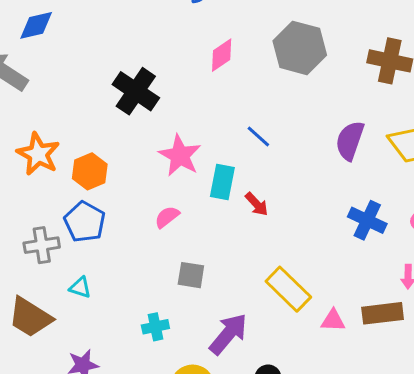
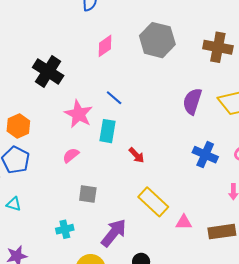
blue line: (258, 136) -> (114, 98), moved
red arrow: (257, 204) -> (136, 155), moved
brown rectangle: (383, 313) -> (222, 232), moved

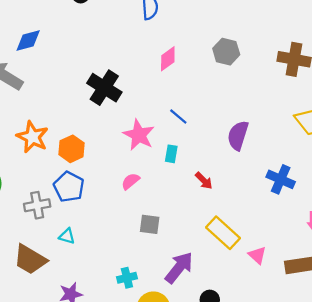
gray hexagon: (157, 40) -> (226, 52), size x0.7
purple semicircle: (192, 101) -> (238, 135), moved
cyan rectangle: (107, 131) -> (171, 154), size x0.7
pink triangle: (184, 222) -> (257, 255), turned 42
cyan cross: (65, 229) -> (127, 278), moved

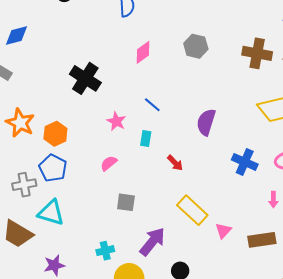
pink star: (139, 135) -> (116, 121), size x0.7
cyan triangle: (67, 236) -> (51, 213), size x1.8
pink triangle: (257, 255) -> (223, 231), turned 30

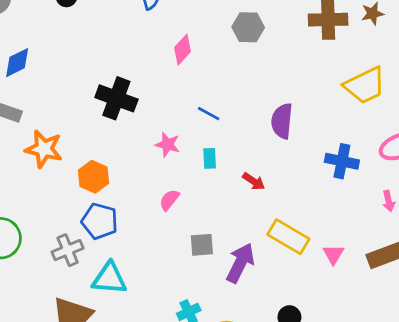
orange star: (20, 123) -> (44, 149), moved
purple arrow: (152, 242) -> (240, 263), moved

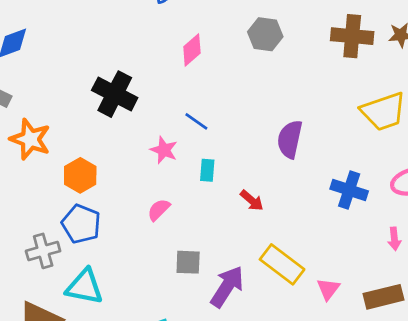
blue line: (209, 114) -> (196, 121), moved

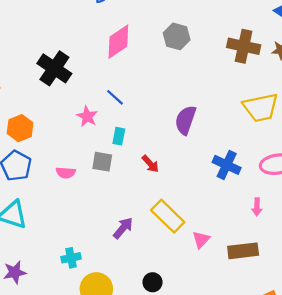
pink diamond: (192, 50) -> (118, 42), size x1.4
pink semicircle: (159, 210) -> (66, 173), moved, turned -138
gray square: (188, 262) -> (102, 162), moved
purple arrow: (227, 287) -> (123, 228), size x0.7

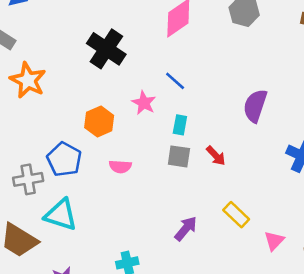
orange hexagon: (20, 128) -> (99, 121), moved
gray square: (102, 162) -> (179, 156), moved
yellow rectangle: (168, 216) -> (236, 215), size x0.7

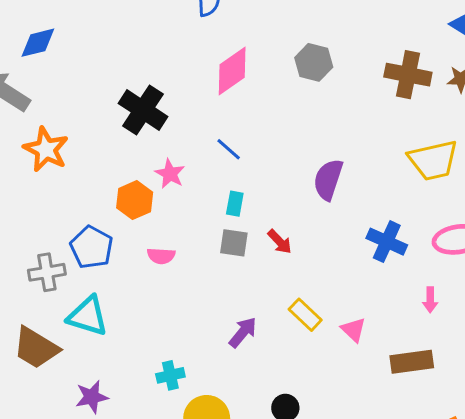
pink star: (144, 103) -> (170, 174), moved
pink triangle: (274, 241) -> (353, 330), moved, turned -30

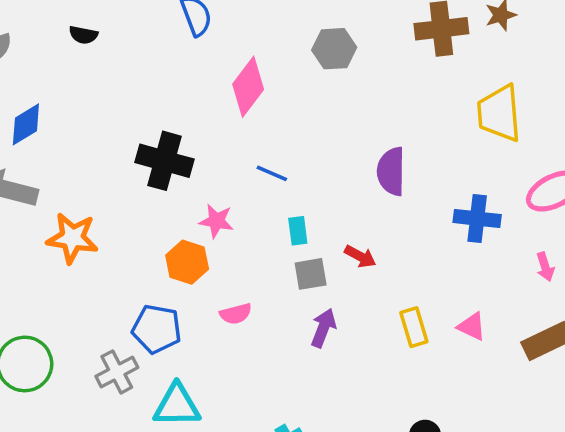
yellow trapezoid: (433, 160) -> (499, 113), turned 116
yellow rectangle: (305, 315) -> (414, 327), turned 48
purple arrow: (243, 332) -> (323, 328), moved

